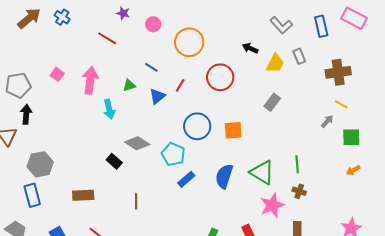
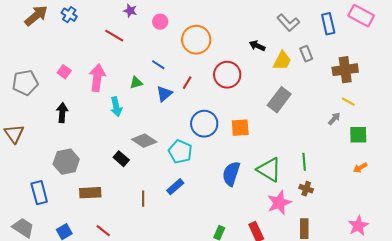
gray rectangle: (272, 102) -> (279, 100), size x1.4
black arrow: (26, 114) -> (62, 113), moved
gray hexagon: (40, 164) -> (66, 162), moved
blue rectangle: (186, 179) -> (175, 187), moved

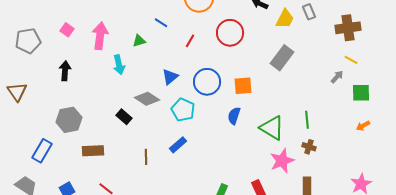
blue triangle: (164, 94) -> (170, 77), moved
blue semicircle: (231, 174) -> (234, 116), moved, size x0.7
blue rectangle: (39, 193) -> (42, 151), turned 45

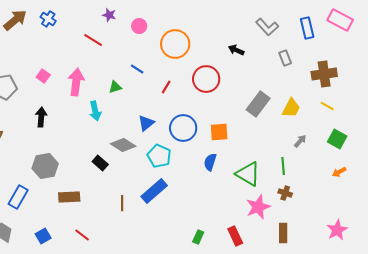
yellow trapezoid: (285, 19) -> (291, 108), moved
gray arrow: (337, 77) -> (300, 141), moved
green square: (361, 93) -> (337, 139), turned 30
blue rectangle: (178, 145) -> (154, 191), size x1.5

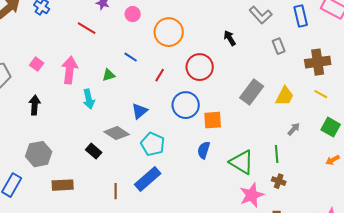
black arrow: (236, 50) -> (230, 38), turned 35
blue circle: (183, 128) -> (186, 105), moved

